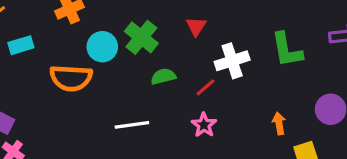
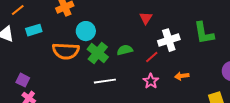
green cross: (141, 37) -> (98, 53), moved
orange arrow: (279, 123) -> (182, 76), moved, turned -88

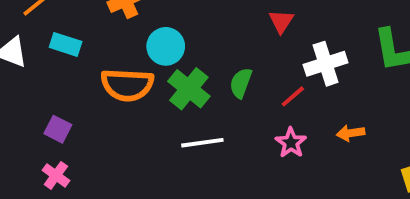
cyan rectangle: (34, 30) -> (66, 44), turned 35
green semicircle: (125, 50) -> (241, 83), turned -56
purple square: (23, 80) -> (58, 129), moved

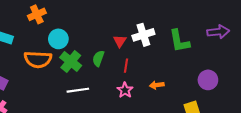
red triangle: (281, 21) -> (120, 41), moved
white cross: (326, 64) -> (143, 35), moved
red line: (293, 96) -> (126, 66), turned -40

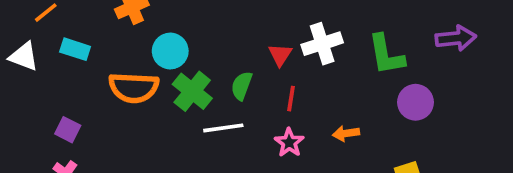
purple circle: (208, 80) -> (416, 102), moved
white line: (78, 90) -> (223, 128), moved

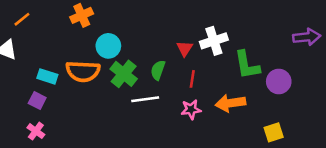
cyan rectangle: (75, 49) -> (47, 76), moved
green L-shape: (386, 55) -> (247, 65), moved
orange arrow: (346, 133) -> (230, 103), size x1.6
pink star: (289, 143) -> (191, 109), turned 30

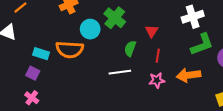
white cross: (214, 41) -> (193, 17), moved
green L-shape: (247, 65) -> (202, 44), turned -100
green cross: (124, 74) -> (115, 18), moved

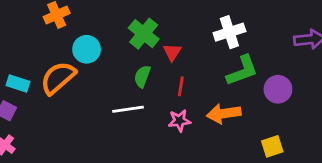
green cross: (115, 18) -> (144, 34), moved
orange semicircle: (70, 50) -> (58, 78), turned 136

